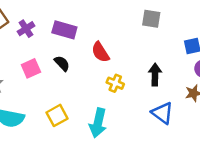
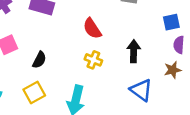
red semicircle: (100, 52) -> (92, 28), moved
black semicircle: (62, 63) -> (39, 60), moved, turned 70

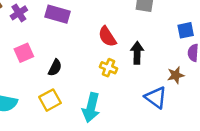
black arrow: (134, 51) -> (137, 53), moved
brown star: (173, 70) -> (176, 75), moved

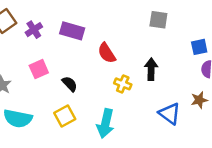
red semicircle: (107, 37) -> (107, 53), moved
black semicircle: (55, 68) -> (70, 84), turned -70
brown star: (176, 75) -> (199, 100), moved

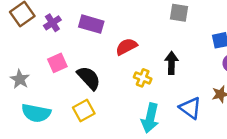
red semicircle: (107, 53) -> (126, 47), turned 95
black semicircle: (70, 84) -> (89, 78), size x1.5
cyan arrow: (105, 123) -> (150, 118), moved

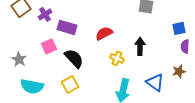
purple rectangle: (91, 24) -> (67, 27), moved

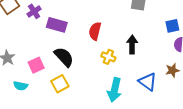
red semicircle: (104, 33) -> (95, 31), turned -48
pink square: (49, 46) -> (36, 65), moved
cyan semicircle: (32, 86) -> (21, 86), size x0.6

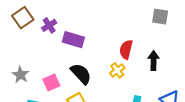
red semicircle: (95, 31) -> (126, 50), moved
yellow cross: (108, 57) -> (117, 70), moved, turned 32

